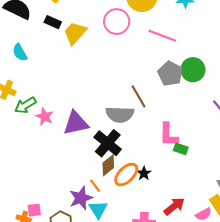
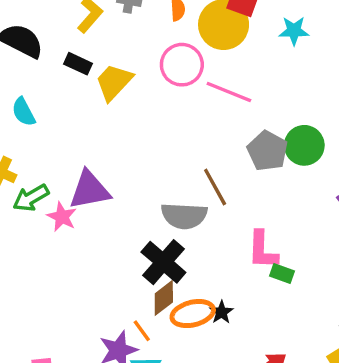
pink line: (162, 36) -> (229, 92), moved
purple triangle: (76, 123) -> (90, 190), moved
orange ellipse: (126, 175) -> (193, 314), turned 30

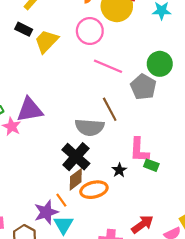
pink line: (229, 92) -> (108, 66), moved
green circle: (304, 145) -> (160, 64), moved
black star: (221, 312) -> (119, 170), moved

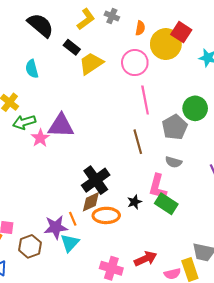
pink line: (108, 66) -> (145, 100), turned 44
gray semicircle: (90, 127) -> (174, 162), moved, size x0.6
green rectangle: (151, 165) -> (166, 204), size x1.5

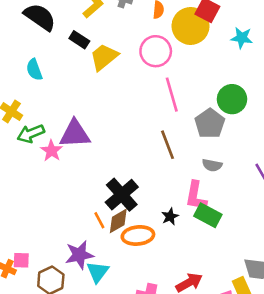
orange line: (73, 219) -> (99, 220), moved

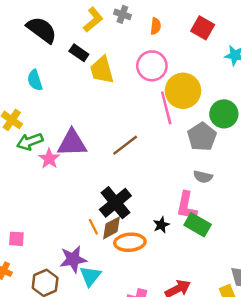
yellow circle: (191, 26) -> (183, 91), moved
yellow trapezoid: (104, 57) -> (102, 70), turned -68
brown line: (168, 145) -> (125, 145), moved, turned 72
pink square: (21, 260) -> (16, 239), moved

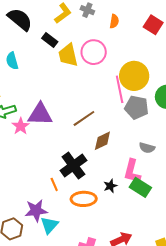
pink circle: (152, 66) -> (94, 52), moved
gray pentagon: (202, 137) -> (137, 107), moved, turned -30
brown diamond: (111, 228) -> (102, 141), moved

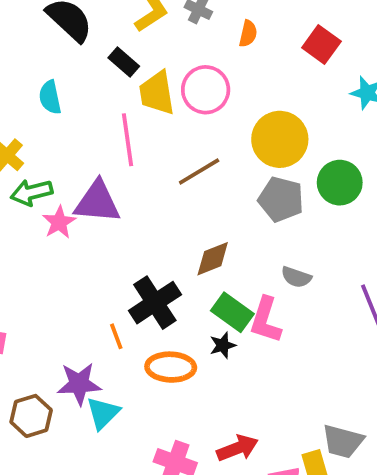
pink line: (120, 89) -> (127, 140), moved
brown line: (84, 118) -> (199, 172), moved
green rectangle: (140, 187) -> (232, 312), moved

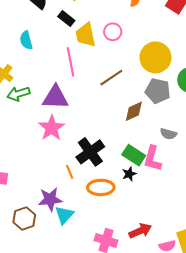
pink circle: (206, 90) -> (113, 32), size x0.7
pink star: (59, 222) -> (52, 128), moved, size x1.4
brown diamond: (213, 259) -> (134, 111), moved

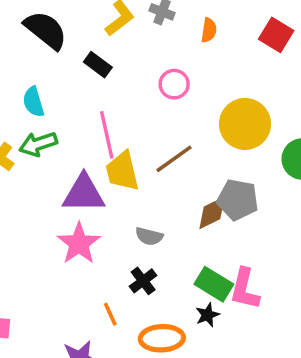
yellow trapezoid: (86, 35) -> (122, 171), moved
gray pentagon: (158, 91) -> (238, 200), moved
green arrow: (18, 94) -> (38, 144), moved
gray semicircle: (168, 134) -> (149, 236), moved
black cross: (90, 152) -> (143, 281), size x0.6

